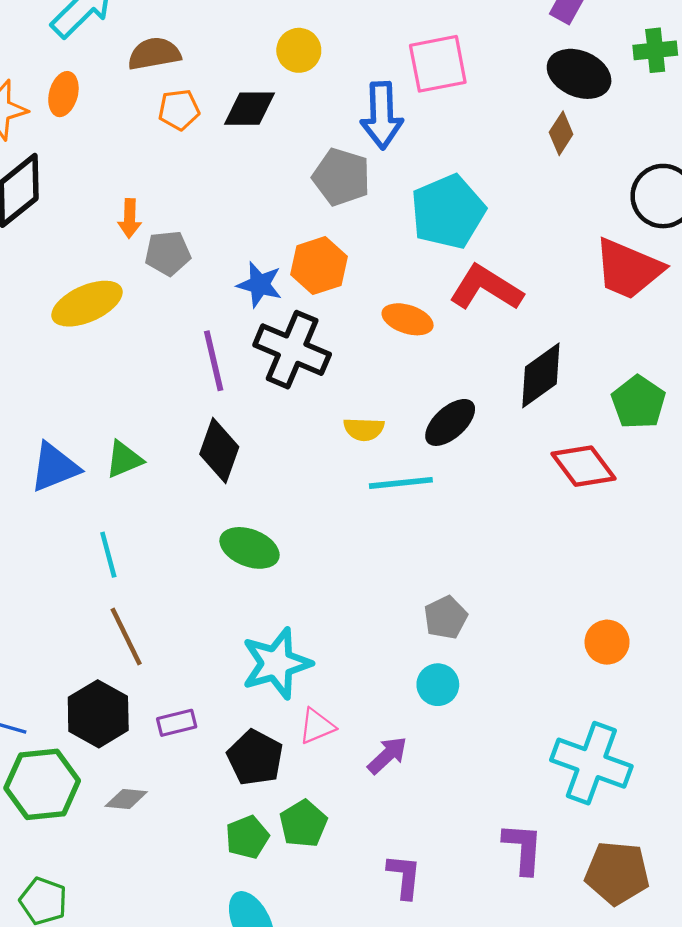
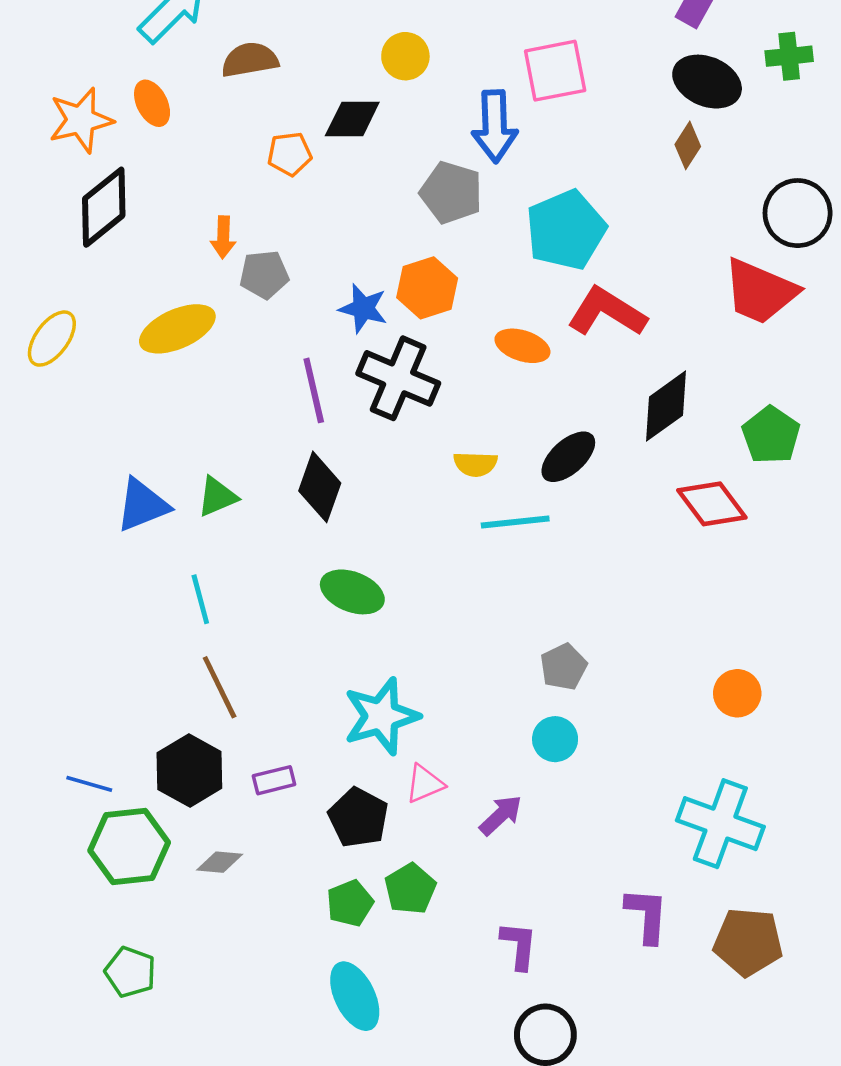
orange ellipse: (63, 94) -> (152, 103), turned -42
orange pentagon: (179, 110) -> (290, 154), moved

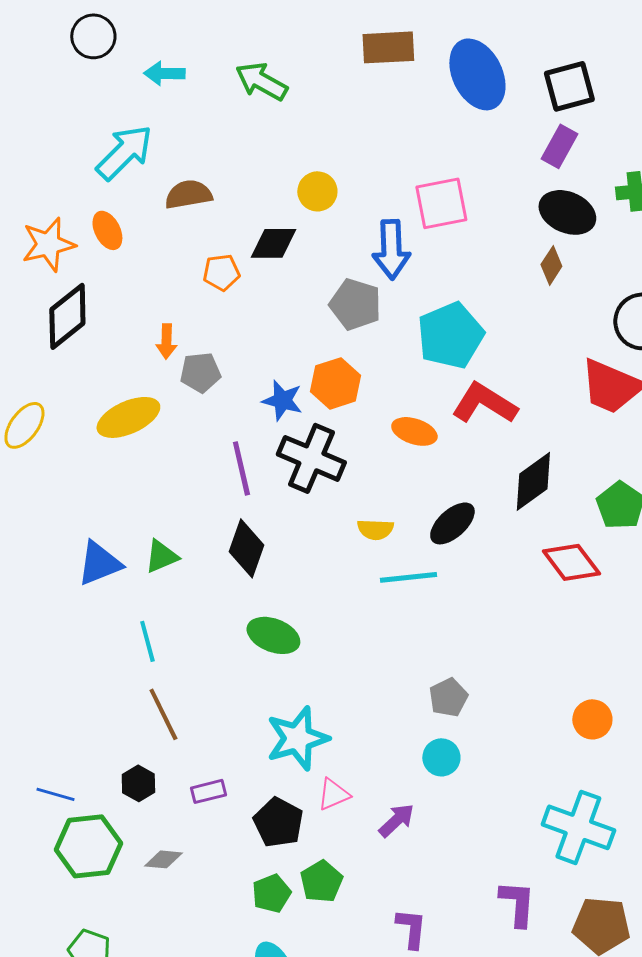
black hexagon: (189, 771) -> (138, 783), size x0.6

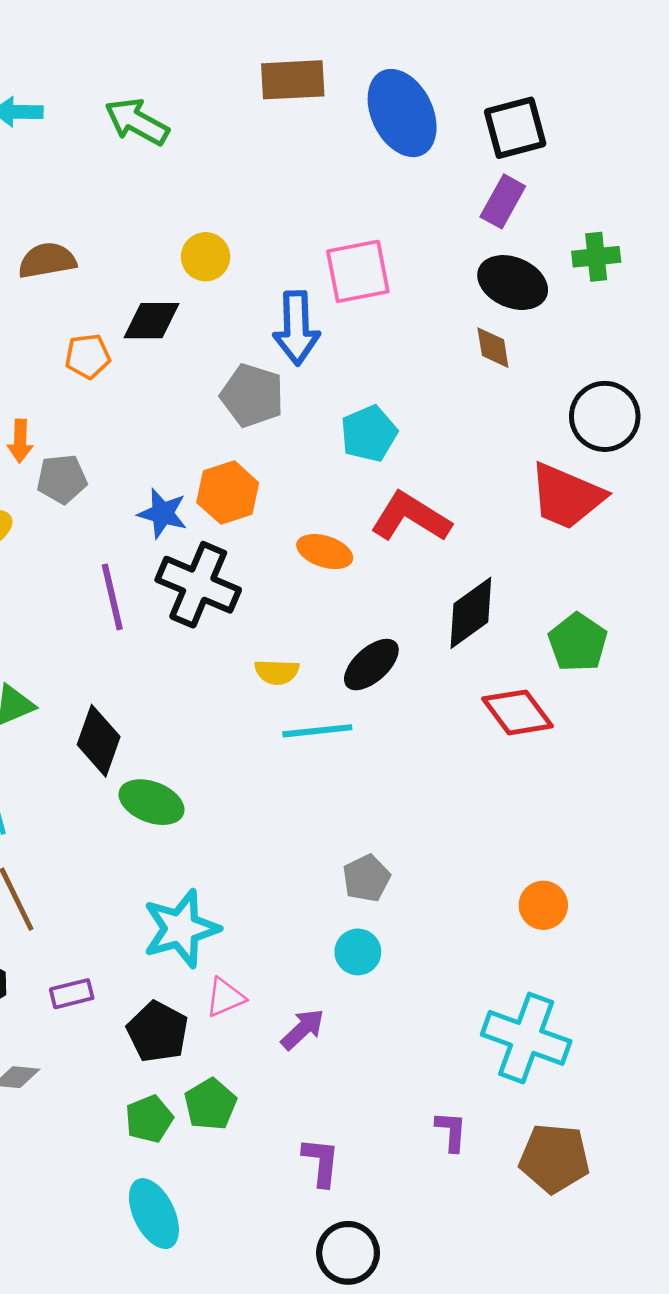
brown diamond: (551, 265) -> (493, 348), turned -42
cyan pentagon: (450, 335) -> (369, 434), size x0.7
black diamond: (246, 548) -> (99, 741), moved
purple L-shape: (517, 903) -> (451, 1131), size x0.7

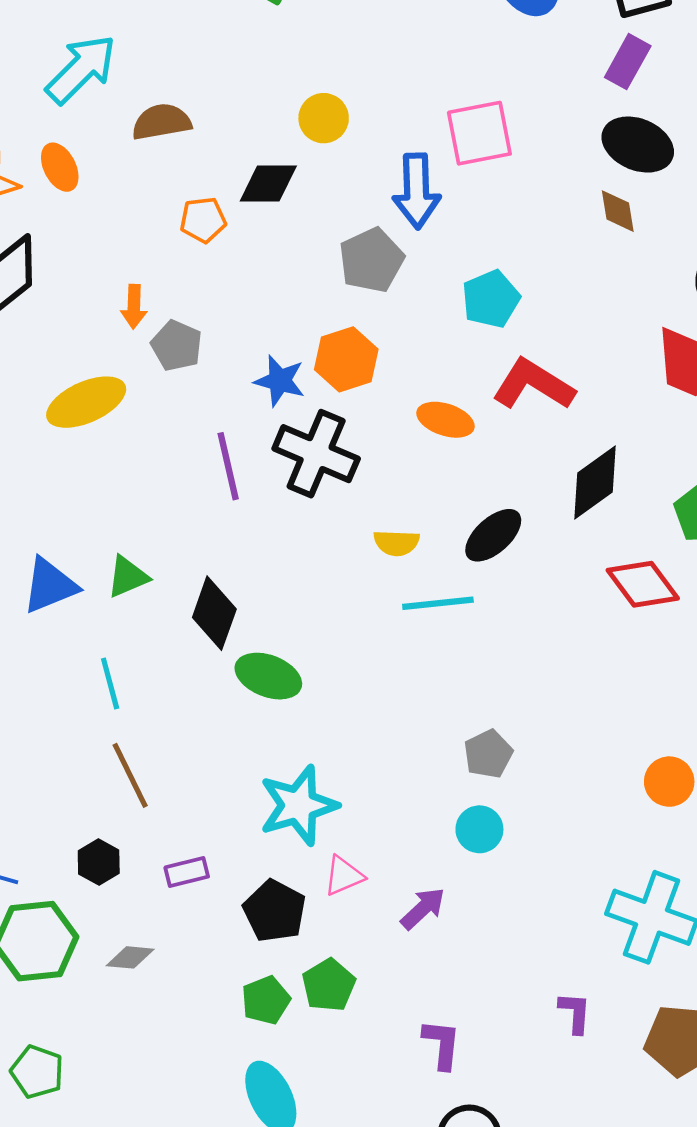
gray pentagon: (252, 396) -> (371, 260), turned 30
gray pentagon: (62, 479) -> (177, 346), turned 30

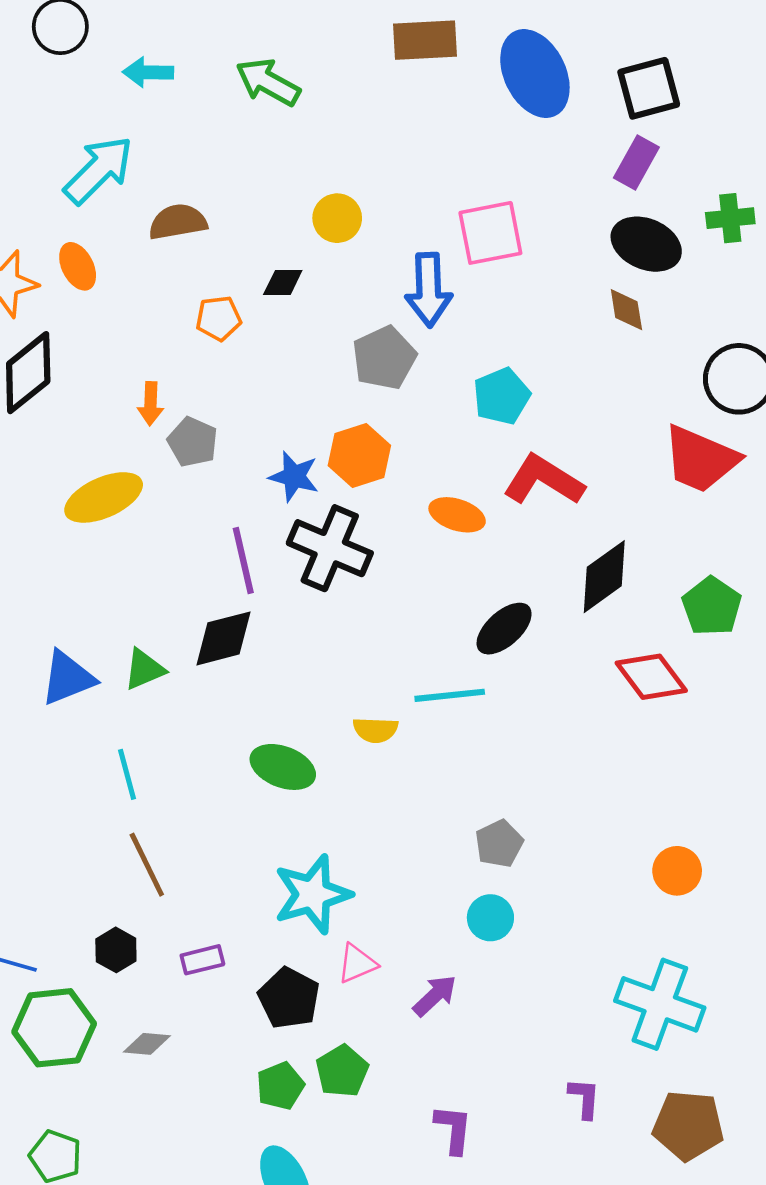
black diamond: (268, 183) -> (283, 282), size x0.7
yellow semicircle: (396, 543) -> (375, 730), moved
black diamond: (214, 613) -> (223, 638), moved, turned 56

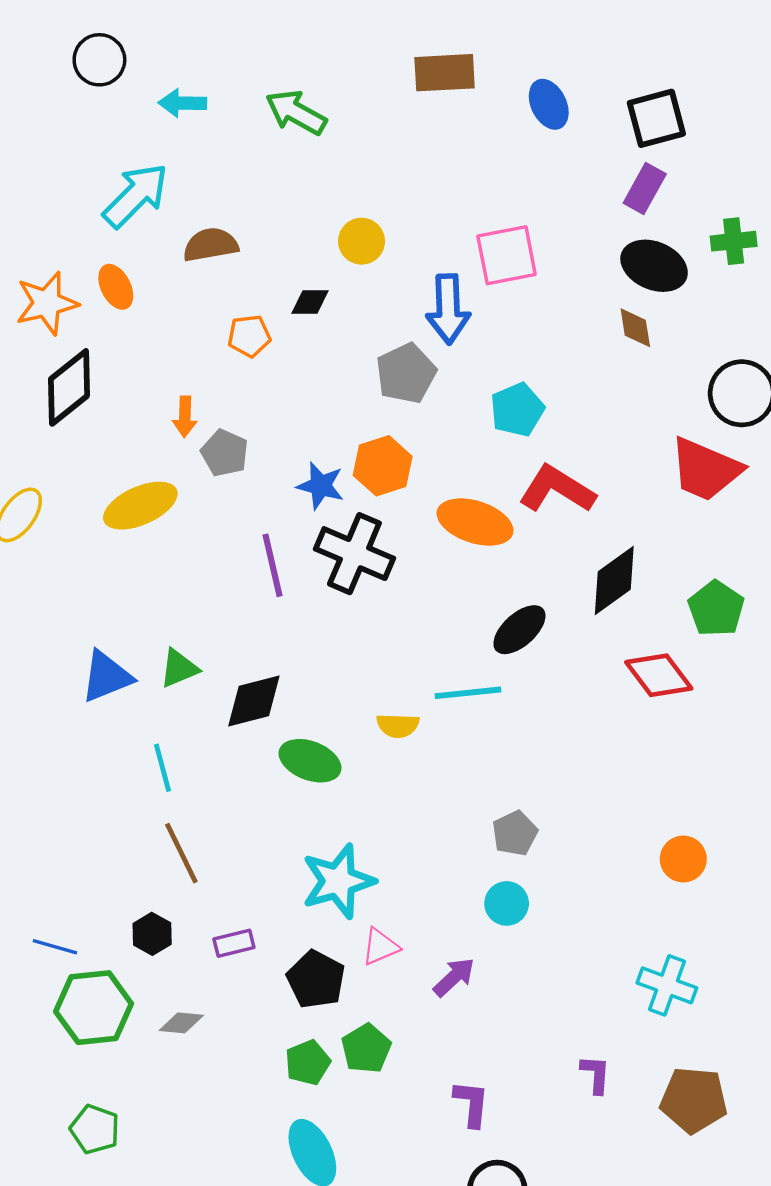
blue ellipse: (535, 74) -> (549, 104), size x0.6
orange ellipse: (457, 515) -> (475, 522), size x1.4
black diamond: (223, 638) -> (254, 701), moved
cyan cross: (660, 1004) -> (667, 985), size x0.7

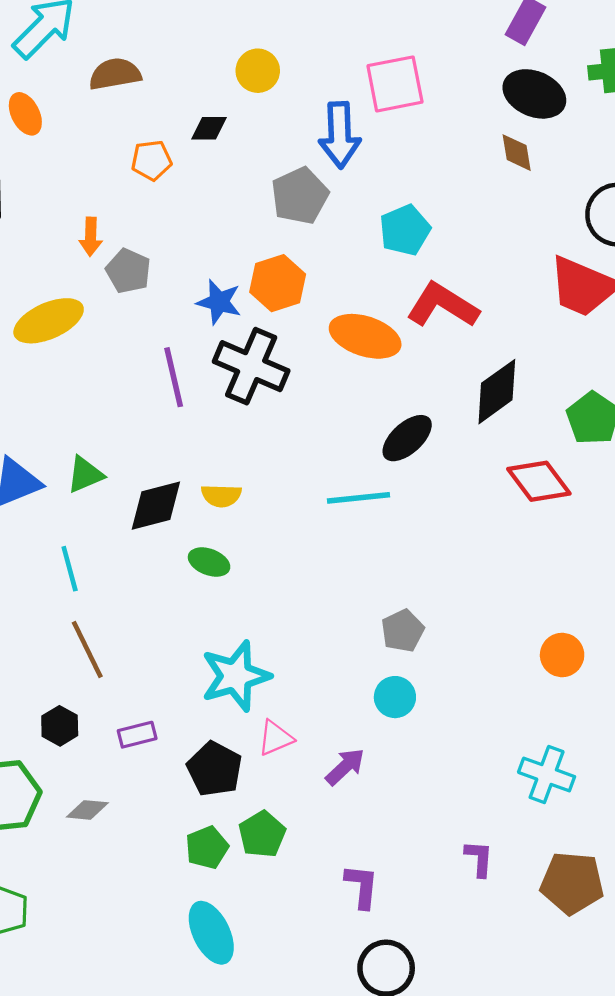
yellow semicircle: (398, 726) -> (221, 496), moved
green ellipse: (310, 761) -> (209, 562), size x0.7

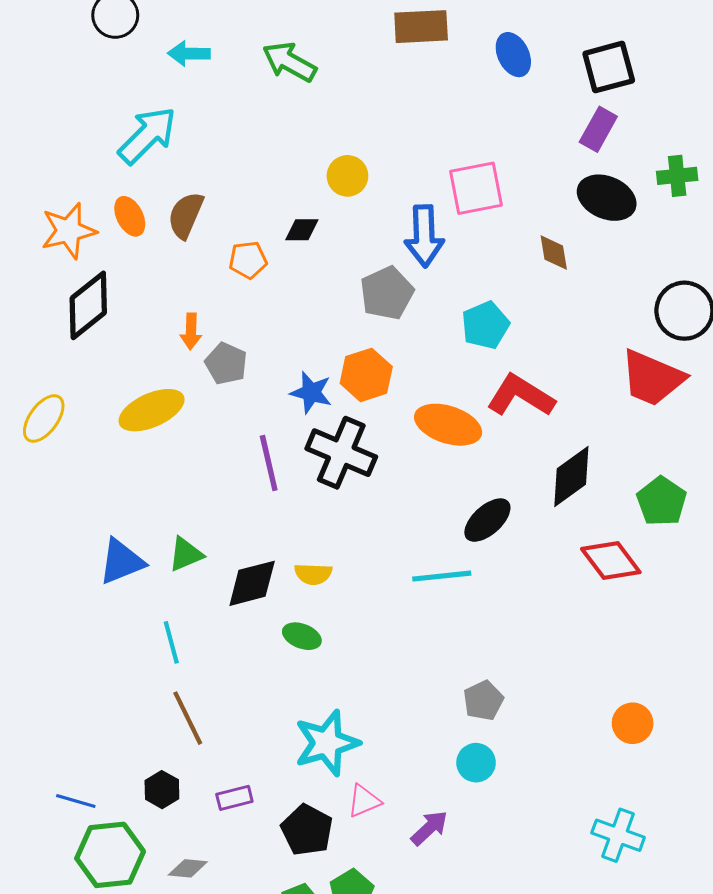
brown semicircle: (115, 74) -> (186, 215), moved, turned -57
brown diamond: (517, 153) -> (554, 253), moved

